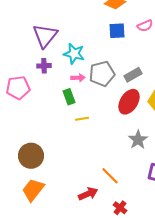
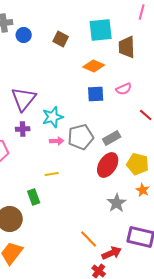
cyan star: (74, 54) -> (53, 117), turned -30
green rectangle: (69, 97) -> (34, 197), moved
yellow line: (82, 119) -> (52, 174), moved
red arrow: (88, 194) -> (112, 253), moved

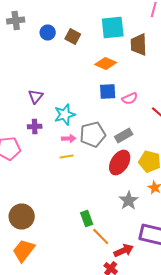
blue circle: (24, 35) -> (48, 32), moved
pink semicircle: (124, 89) -> (130, 98), moved
purple triangle: (24, 99) -> (36, 96), size x0.6
yellow line: (52, 174) -> (67, 156), moved
green rectangle: (34, 197) -> (87, 218), moved

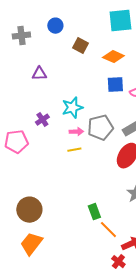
gray cross: (16, 20) -> (21, 36), moved
brown square: (73, 36) -> (80, 46), moved
purple triangle: (36, 96) -> (39, 74), moved, turned 49
purple cross: (35, 126) -> (42, 120), turned -32

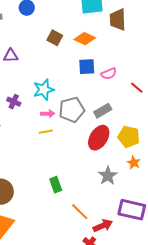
brown square: (80, 46) -> (55, 38), moved
purple cross: (42, 120) -> (14, 102), turned -32
green rectangle: (94, 212) -> (56, 185), moved

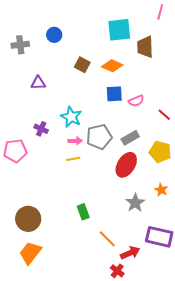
cyan star: (44, 90) -> (71, 117), turned -30
yellow pentagon: (129, 137) -> (160, 152), moved

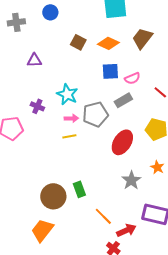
brown trapezoid: (145, 47) -> (142, 38), moved, turned 40
gray rectangle: (130, 138) -> (123, 100), moved
brown circle: (28, 219) -> (53, 196), moved
orange trapezoid: (30, 253) -> (42, 230), moved

